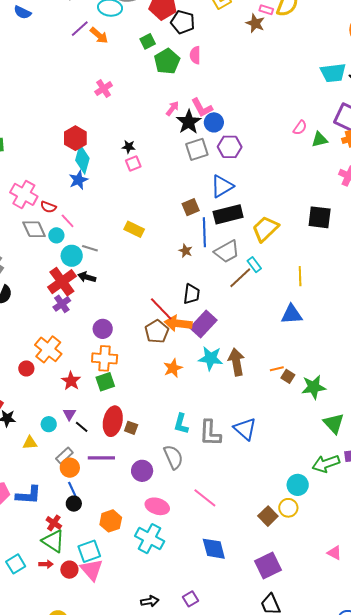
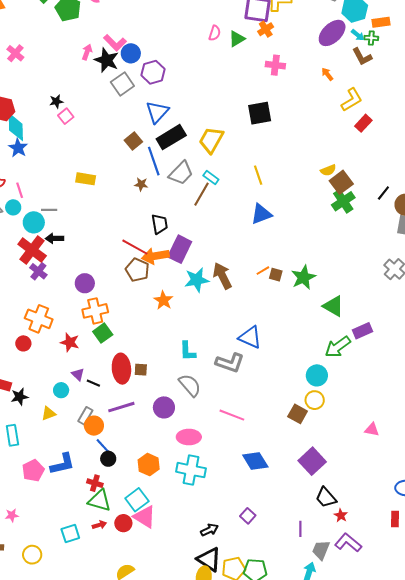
pink line: (68, 221) -> (20, 190), turned 42
gray L-shape: (210, 433) -> (230, 363), moved, turned -56
cyan square: (16, 564) -> (70, 533), turned 30

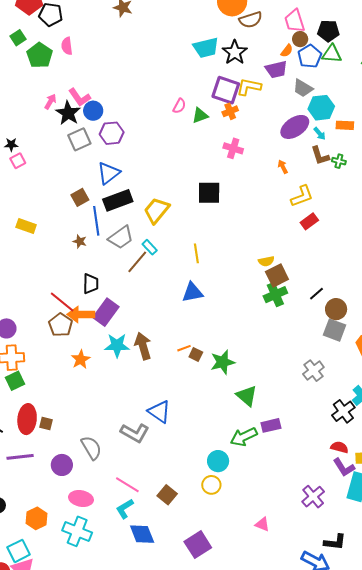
green cross: (371, 38) -> (339, 161), moved
cyan L-shape: (188, 351) -> (125, 509), moved, turned 50
brown square: (298, 414) -> (167, 495), moved

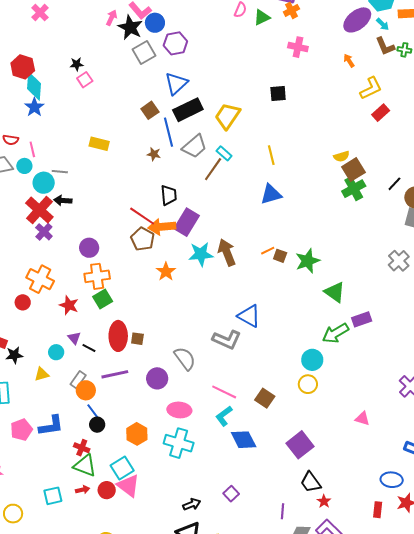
black square: (209, 193) -> (278, 94), size x0.7

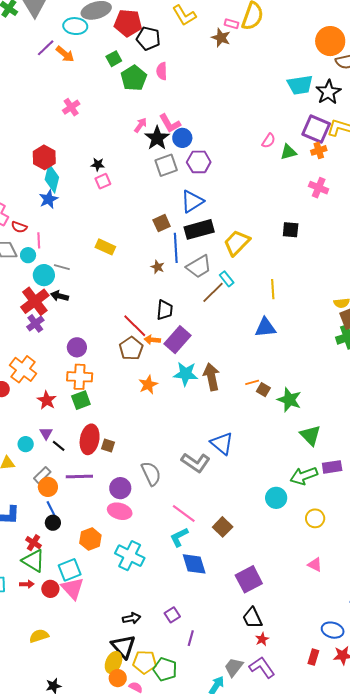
orange arrow: (162, 227) -> (152, 340), size x0.6
green star: (308, 261) -> (289, 400), turned 30
yellow circle: (308, 384) -> (315, 518), moved
pink ellipse: (179, 410) -> (120, 511), moved
purple line: (282, 511) -> (191, 638), moved

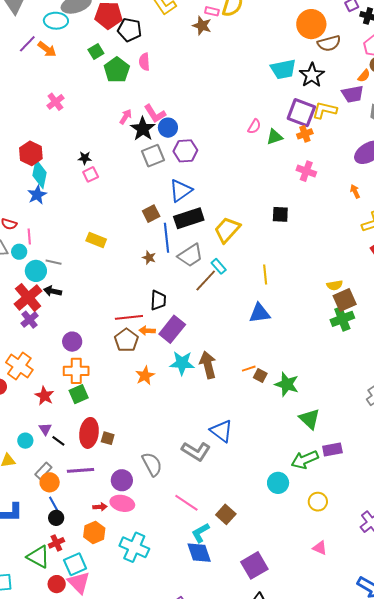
red line: (135, 326) -> (129, 317), turned -48
cyan L-shape: (179, 537) -> (200, 533), moved
red cross: (34, 543) -> (56, 543), moved, turned 35
red arrow: (27, 584) -> (100, 507), moved

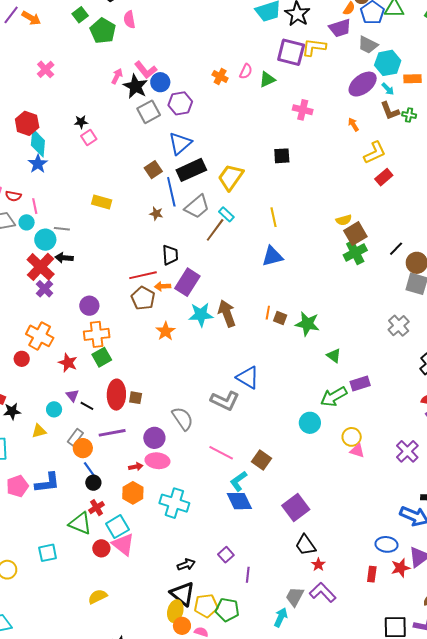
orange cross: (305, 134) -> (220, 77), moved, turned -35
orange line: (249, 369) -> (268, 313), turned -56
green triangle: (309, 419) -> (334, 356), size x0.7
pink triangle: (320, 548) -> (357, 451), moved

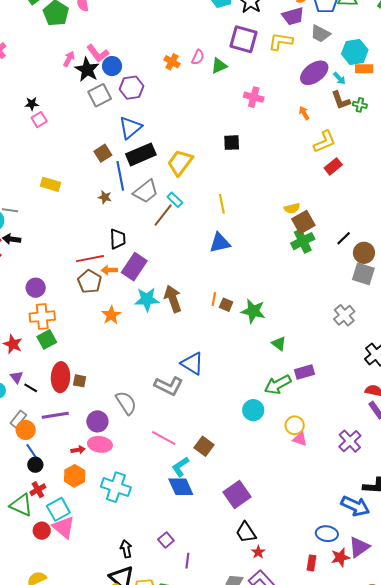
yellow L-shape: (314, 47) -> (281, 41), moved
cyan hexagon: (388, 63) -> (355, 52), moved
black arrow: (186, 565) -> (126, 549), turned -84

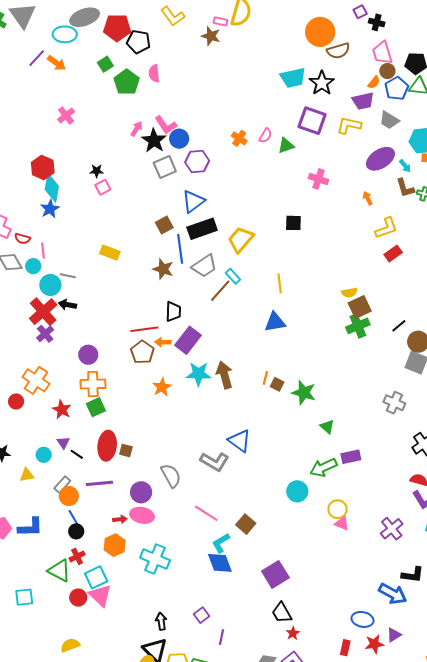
brown star: (105, 197) -> (163, 269), size x1.5
gray cross: (344, 315) -> (394, 403), turned -30
purple triangle: (359, 547) -> (394, 635), size x0.7

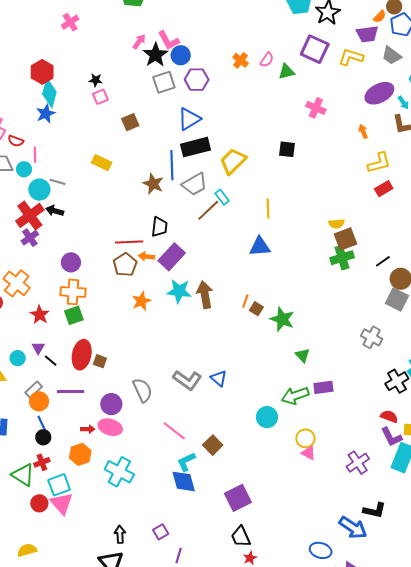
brown square: (164, 225) -> (130, 122), moved
blue triangle: (240, 441) -> (219, 378), moved, size x0.7

